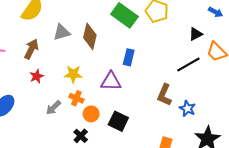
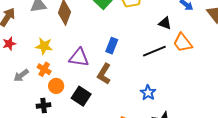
black triangle: (196, 34) -> (165, 23), turned 40
blue rectangle: (129, 57) -> (112, 46), moved
brown L-shape: (164, 95) -> (104, 74), moved
black cross: (81, 136) -> (44, 105), turned 32

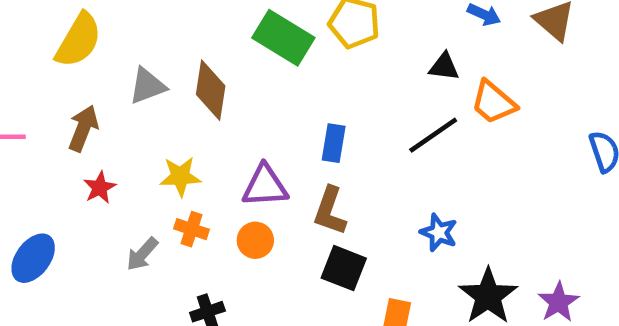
orange circle: (56, 86) -> (255, 240), moved
black square: (81, 96) -> (344, 268), moved

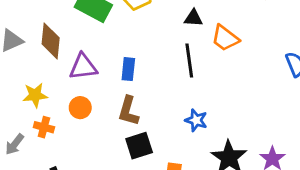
black line: (433, 135) -> (189, 60), turned -60
purple triangle: (265, 186) -> (83, 67), moved
orange circle: (255, 240) -> (80, 108), moved
black square: (344, 268) -> (139, 146), turned -36

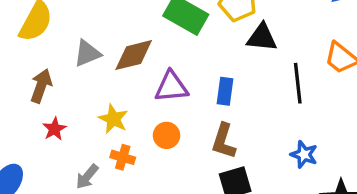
black triangle: (193, 18) -> (262, 37), moved, size x1.4
brown diamond: (51, 41) -> (134, 55), turned 69
yellow star: (35, 95) -> (113, 119), turned 30

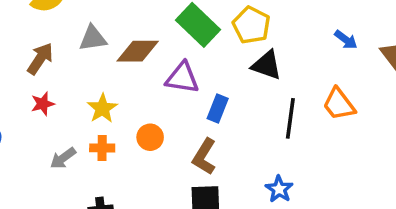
purple triangle: (171, 87) -> (182, 78), moved
orange cross: (123, 157) -> (102, 148), turned -30

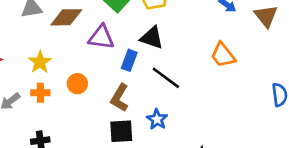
black triangle: (267, 65) -> (152, 38), moved
black line: (290, 118) -> (166, 78), moved, turned -60
blue star: (279, 189) -> (157, 119), moved

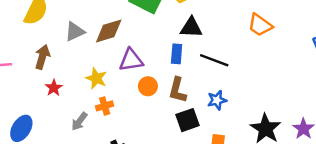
purple triangle: (101, 37) -> (131, 60), moved
orange circle: (77, 84) -> (148, 86), moved
blue star: (157, 119) -> (217, 100), turned -30

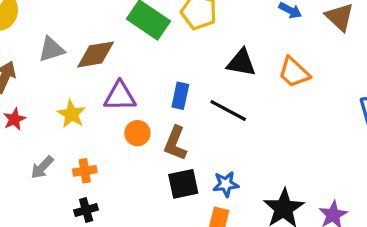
black triangle: (191, 28) -> (241, 63), moved
blue star: (217, 100) -> (226, 184), moved
orange cross: (105, 106) -> (85, 171), moved

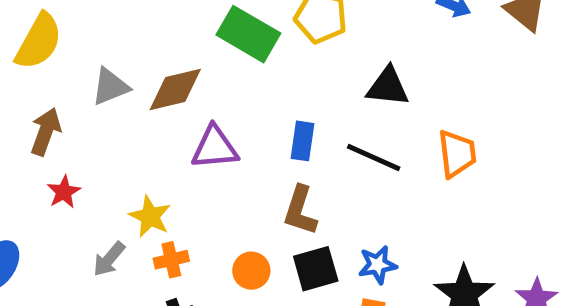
orange trapezoid: (294, 72) -> (457, 154), moved, turned -136
yellow star: (71, 114) -> (150, 216), moved
orange circle: (137, 133) -> (251, 271), moved

